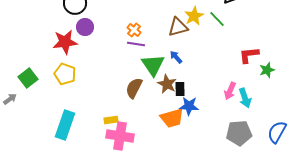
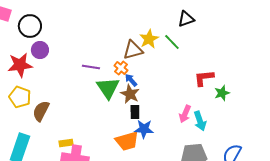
orange cross: (134, 30) -> (121, 68), moved
brown star: (167, 84) -> (130, 94), moved
brown semicircle: (134, 88) -> (41, 111), moved

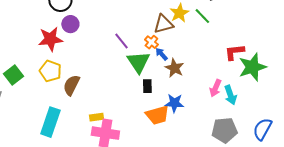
purple line: (91, 67) -> (121, 41), turned 42
green star: (222, 93) -> (252, 67), size x1.8
brown star: (130, 94) -> (174, 68), moved
black rectangle: (135, 112) -> (147, 86), moved

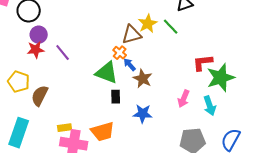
red star: (50, 39) -> (36, 50), moved, size x0.7
purple line: (121, 41) -> (63, 53), moved
green triangle: (138, 62) -> (107, 73), turned -35
cyan arrow: (230, 95) -> (210, 106), moved
orange trapezoid: (157, 115) -> (103, 132), moved

